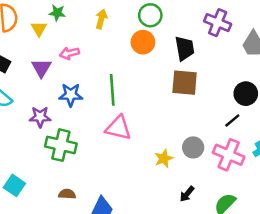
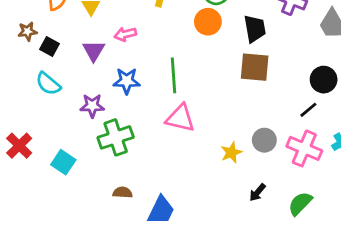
green cross: (61, 145) -> (116, 137), turned -32
cyan square: (14, 185) -> (63, 162), moved

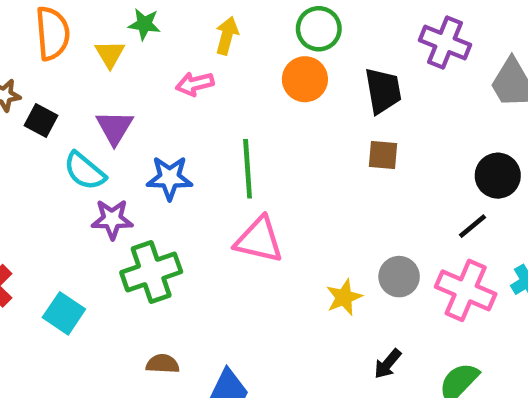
pink arrow: (125, 34) -> (195, 84), moved
brown square: (255, 67) -> (383, 155), size x0.6
cyan semicircle: (48, 84) -> (85, 171), moved

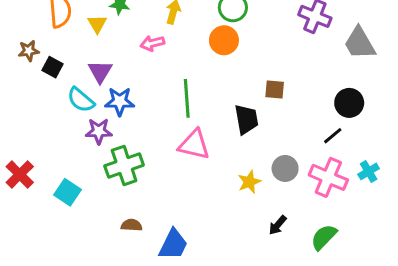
black trapezoid: (383, 91) -> (246, 119), moved
blue star: (170, 178) -> (120, 101), moved

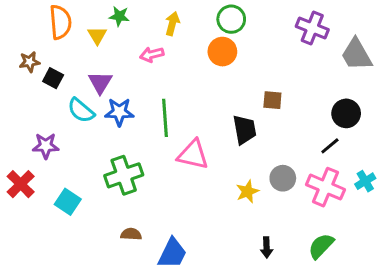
green line: (187, 98) -> (165, 118), moved
purple star: (99, 131) -> (46, 146), moved
black arrow: (278, 225) -> (267, 247), moved, turned -42

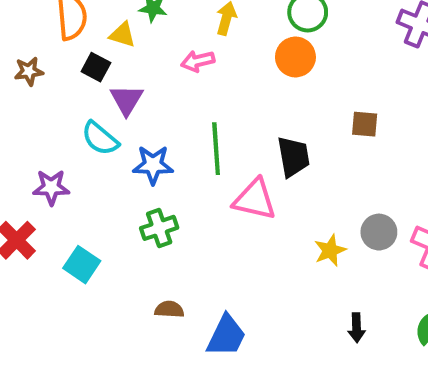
yellow triangle: (97, 35) -> (122, 35), turned -42
black square: (53, 78) -> (96, 67), moved
blue star: (119, 112) -> (153, 165), moved
black trapezoid: (244, 130) -> (293, 157), moved
green cross: (124, 175) -> (159, 228), size x0.7

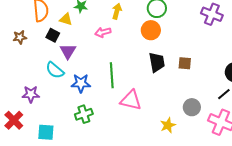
black trapezoid: (293, 157) -> (157, 62), moved
gray circle: (379, 232) -> (192, 107), moved
cyan square: (82, 265) -> (46, 132), turned -30

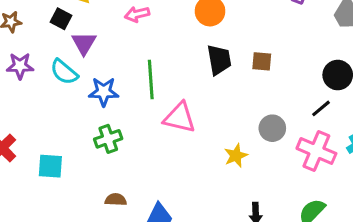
purple star: (31, 94) -> (20, 66), moved

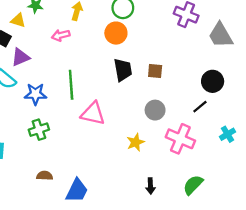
purple triangle: (84, 43) -> (20, 57), turned 36
gray circle: (272, 128) -> (155, 110), moved
pink cross: (316, 151) -> (180, 139), moved

